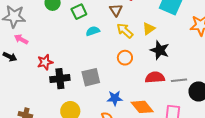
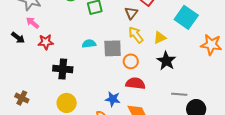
cyan semicircle: (93, 31) -> (89, 44), moved
red star: (45, 62) -> (46, 42), moved
gray square: (91, 77) -> (113, 48), moved
red semicircle: (155, 77) -> (135, 83), moved

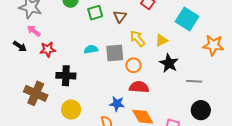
brown triangle: (131, 13) -> (120, 16), moved
gray line: (179, 94) -> (194, 81), moved
brown cross: (22, 98) -> (36, 93), moved, size x1.6

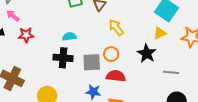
yellow triangle: (161, 40) -> (160, 33), moved
gray square: (115, 53) -> (92, 62), moved
black cross: (66, 76) -> (63, 58), moved

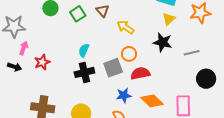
pink arrow: (13, 16) -> (24, 48), turned 88
cyan semicircle: (69, 37) -> (84, 50), turned -40

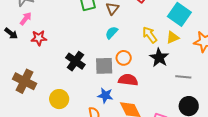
yellow arrow: (126, 27) -> (150, 35), moved
cyan semicircle: (84, 50) -> (112, 33), moved
black cross: (84, 72) -> (75, 61), turned 30

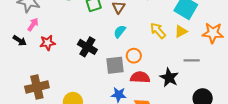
black star: (159, 58) -> (169, 78), moved
black cross: (75, 61) -> (87, 47), moved
gray line: (183, 77) -> (192, 60), moved
brown cross: (25, 81) -> (37, 87), turned -35

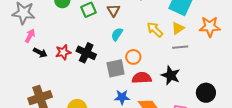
black arrow: (20, 40) -> (40, 53), moved
red star: (48, 43) -> (63, 52), moved
gray line: (192, 60) -> (180, 47), moved

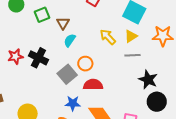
brown triangle: (113, 10) -> (63, 23), moved
gray square: (116, 68) -> (67, 74), turned -30
black star: (171, 75) -> (148, 80), moved

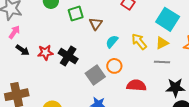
cyan semicircle: (70, 40) -> (112, 42), moved
black star: (148, 80) -> (175, 88), turned -30
red semicircle: (93, 85) -> (136, 85), moved

